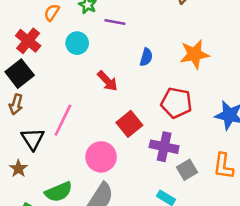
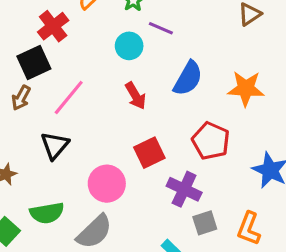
cyan circle: (77, 43) -> (129, 46), moved
blue semicircle: (146, 57) -> (188, 78), size x1.6
pink line: (63, 120) -> (69, 97), moved
black triangle: (33, 139) -> (55, 145), moved

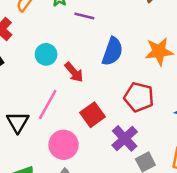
cyan circle: (129, 46) -> (46, 54), moved
pink line: (69, 97) -> (48, 105), moved
purple cross: (184, 189) -> (125, 138), turned 32

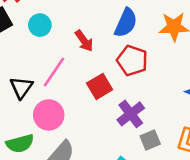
cyan circle: (46, 54) -> (40, 25), moved
red pentagon: (139, 97) -> (132, 61), moved
pink circle: (64, 145) -> (49, 115), moved

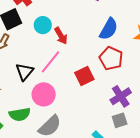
red arrow: (84, 41) -> (61, 36), moved
purple cross: (131, 114) -> (121, 96), moved

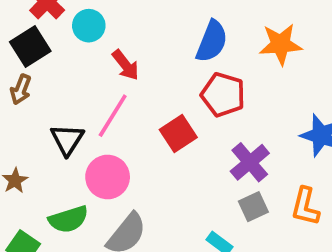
cyan circle: (43, 25) -> (89, 26), moved

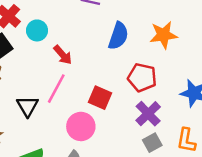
red pentagon: (223, 95) -> (142, 78), moved
red square: (178, 133) -> (100, 98), turned -30
pink circle: (108, 177) -> (81, 126), moved

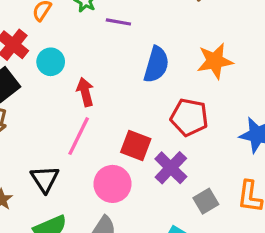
red arrow: (63, 55) -> (85, 92), turned -150
black triangle: (27, 106) -> (45, 179), moved
purple cross: (148, 114) -> (171, 168), moved

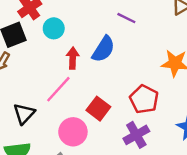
purple line: (118, 22) -> (126, 18), moved
blue semicircle: (156, 64) -> (103, 49), moved
purple cross: (171, 168) -> (136, 135), moved

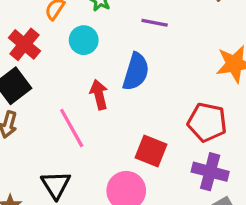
cyan circle: (54, 28) -> (84, 40), moved
pink line: (58, 89) -> (72, 128), moved, turned -56
purple cross: (136, 135) -> (210, 172), turned -30

